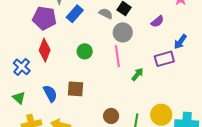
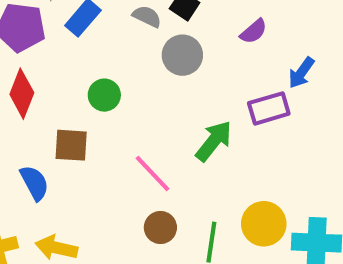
pink line: (117, 56) -> (152, 173), moved, turned -35
green arrow: (137, 74) -> (214, 141), size x1.5
brown square: (76, 89) -> (71, 145), moved

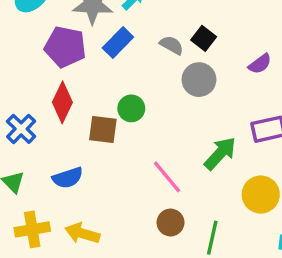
brown square: (71, 145) -> (103, 130), moved
blue semicircle: (34, 183) -> (68, 178), turned 96
yellow circle: (264, 224) -> (261, 195), moved

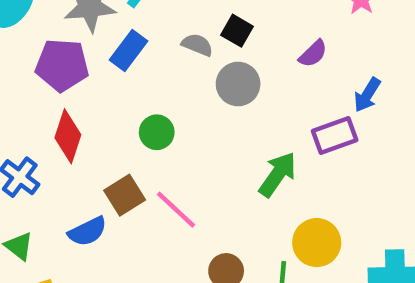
brown square: (103, 130) -> (125, 195), moved, turned -32
pink line: (167, 177) -> (176, 210), moved
yellow circle: (261, 195) -> (317, 243), moved

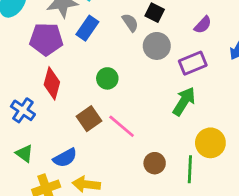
gray semicircle: (197, 45) -> (130, 23), turned 36
purple rectangle: (335, 136) -> (193, 63), moved
blue semicircle: (87, 231) -> (65, 158), moved

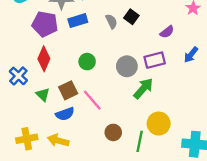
blue rectangle: (87, 28) -> (78, 21), turned 30
gray circle: (157, 46) -> (127, 66), moved
green triangle: (24, 153) -> (43, 94), moved
blue semicircle: (65, 158) -> (65, 114), moved

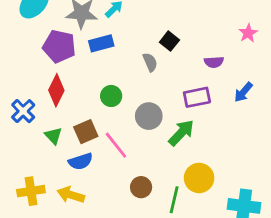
gray semicircle: (111, 21) -> (150, 62), moved
purple semicircle: (167, 32) -> (214, 62), turned 32
gray circle: (127, 66) -> (149, 116), moved

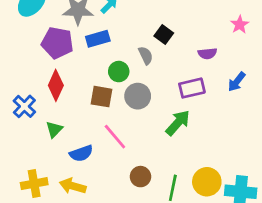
green circle: (111, 96) -> (119, 72), moved
gray circle: (149, 116) -> (138, 96), moved
brown square: (86, 132) -> (102, 97), moved, turned 35
green triangle: (53, 136) -> (54, 129), turned 30
yellow circle: (199, 178) -> (207, 182), moved

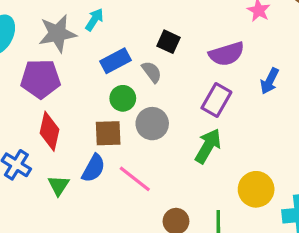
blue rectangle: (98, 39) -> (115, 61), moved
purple semicircle: (207, 53) -> (227, 54), size x1.5
purple rectangle: (192, 88) -> (216, 100), turned -35
blue semicircle: (81, 153) -> (94, 168), moved, turned -30
yellow circle: (207, 182) -> (256, 189), moved

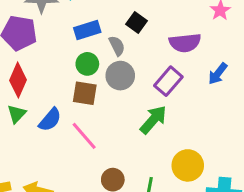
gray circle: (152, 124) -> (120, 76), moved
brown square: (108, 133) -> (85, 93), moved
green triangle: (59, 185) -> (17, 114), moved

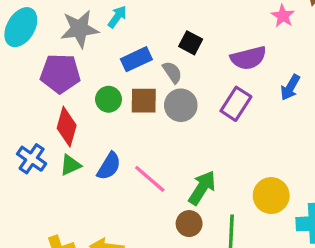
green circle: (87, 64) -> (109, 99), moved
brown square: (85, 93) -> (144, 101), moved
green triangle: (17, 114) -> (70, 165), turned 30
green arrow: (153, 120) -> (202, 188), moved

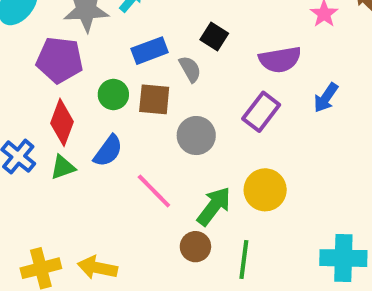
gray circle: (181, 105) -> (196, 136), moved
blue semicircle: (109, 166) -> (108, 151), moved
yellow circle: (271, 196) -> (265, 190), moved

